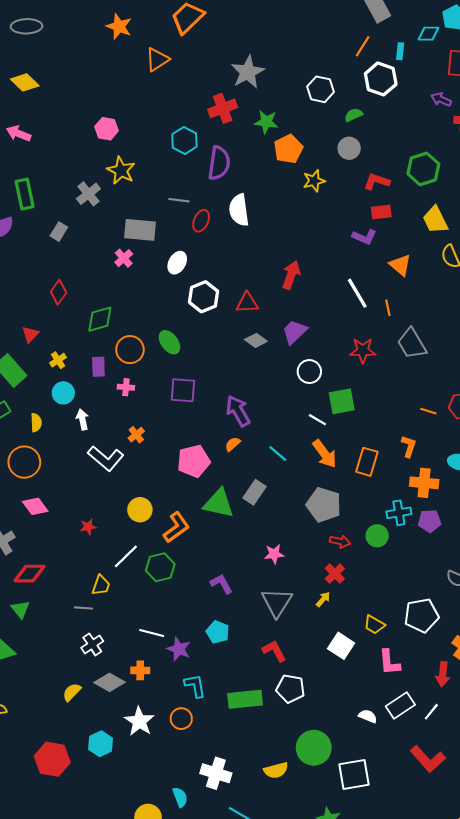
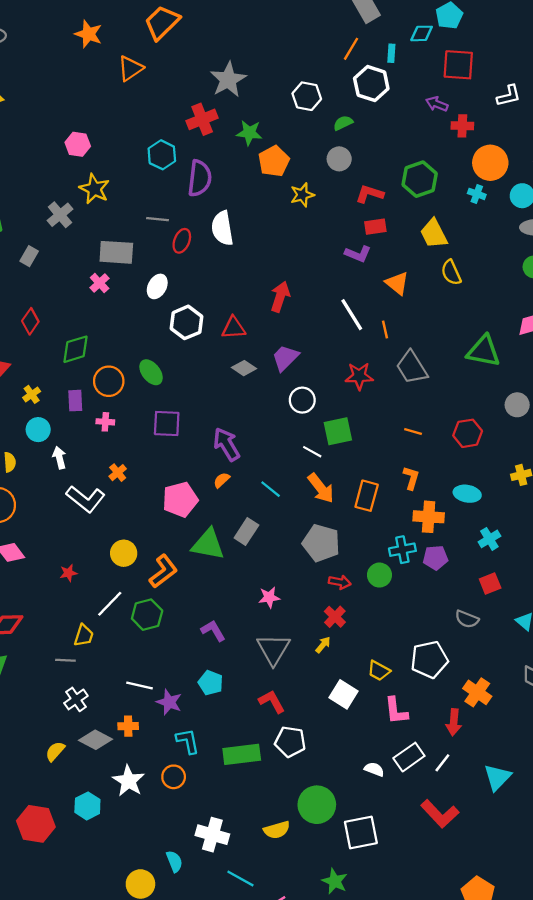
orange line: (428, 411) -> (413, 431), moved

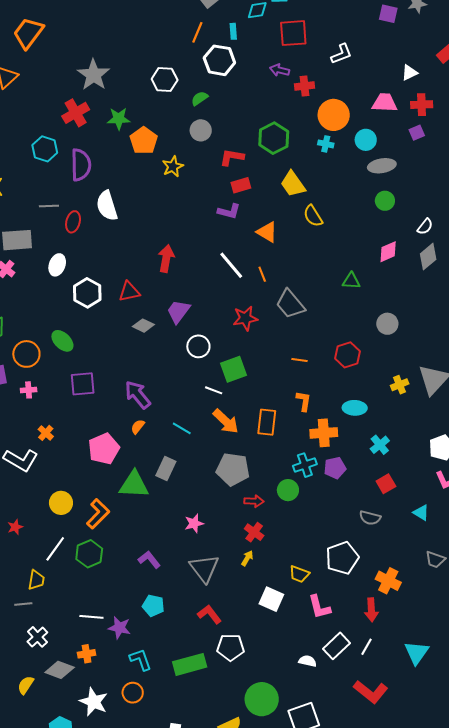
green triangle: (484, 351) -> (351, 281), size x0.6

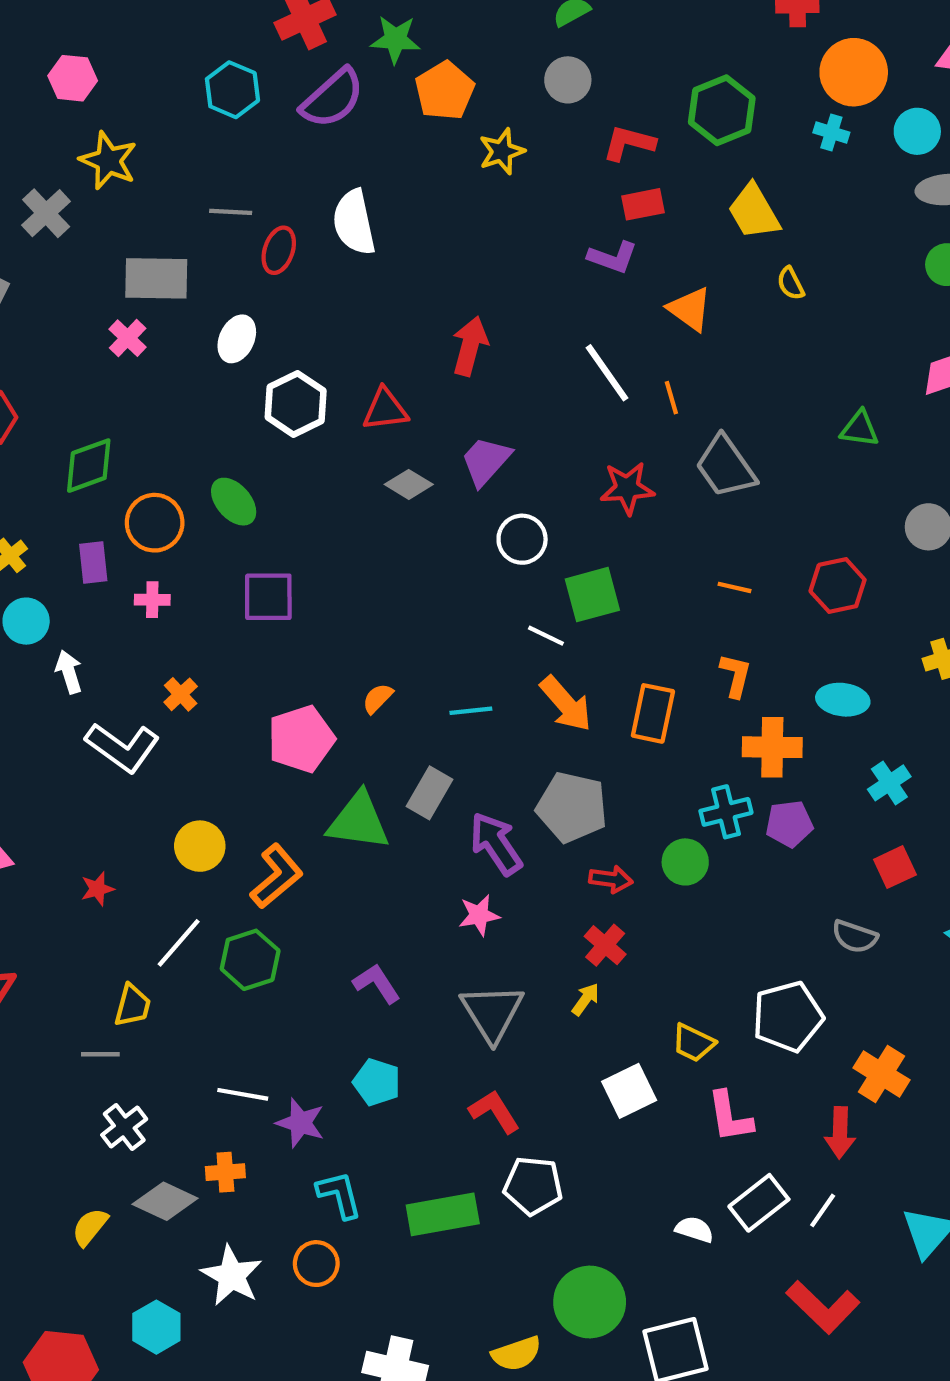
purple semicircle: (81, 165) -> (333, 98), moved, turned 44
yellow semicircle: (313, 216) -> (791, 283), size x0.7
purple arrow: (138, 395) -> (496, 844), moved
cyan line: (182, 428) -> (471, 711), turned -42
white square: (271, 599) -> (629, 1091), turned 35

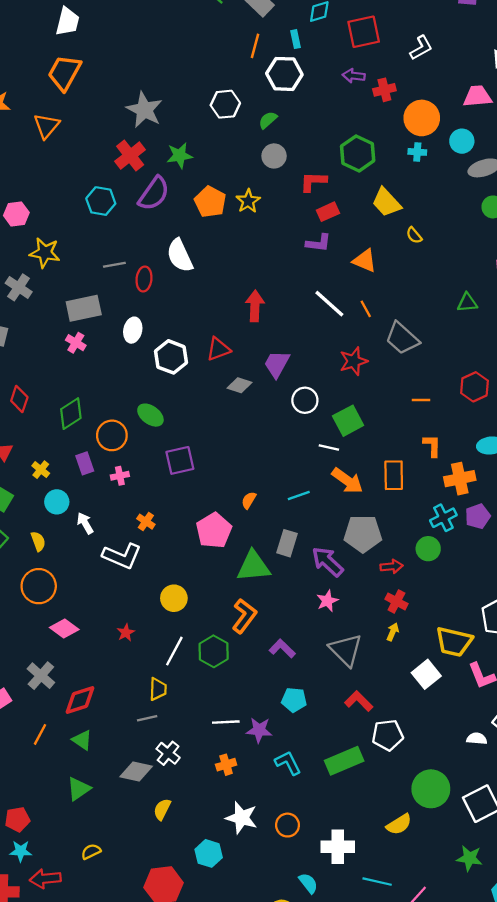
orange pentagon: (445, 91) -> (210, 202), moved
orange L-shape: (277, 876) -> (244, 616), moved
yellow trapezoid: (693, 1043) -> (454, 642), size x1.6
gray diamond: (165, 1201) -> (136, 772), moved
orange circle: (316, 1264) -> (287, 825), moved

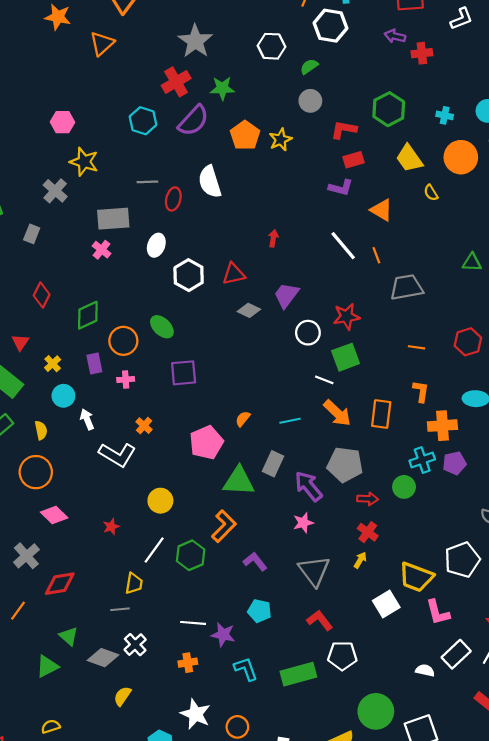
orange circle: (422, 118) -> (461, 157), moved
red arrow: (255, 306) -> (273, 238), size x0.6
gray trapezoid: (402, 338) -> (407, 287), turned 120
red star: (354, 361) -> (347, 316), moved
green triangle: (82, 740) -> (69, 636), moved

